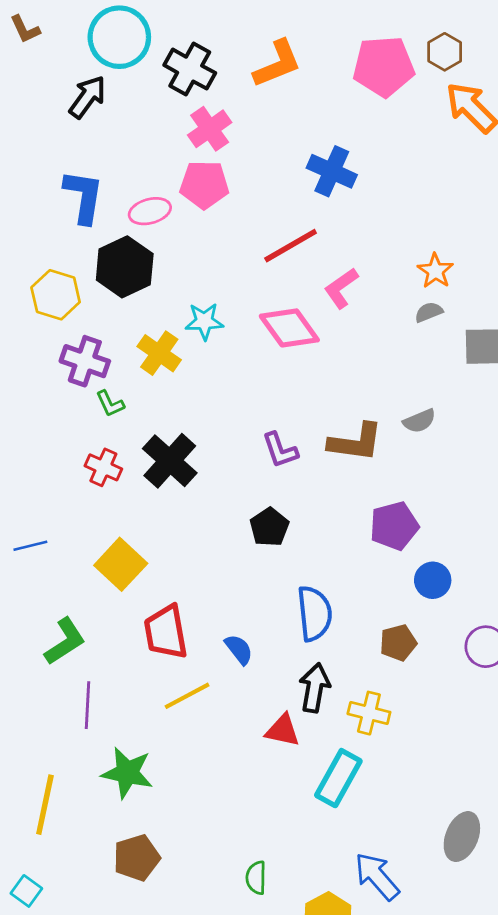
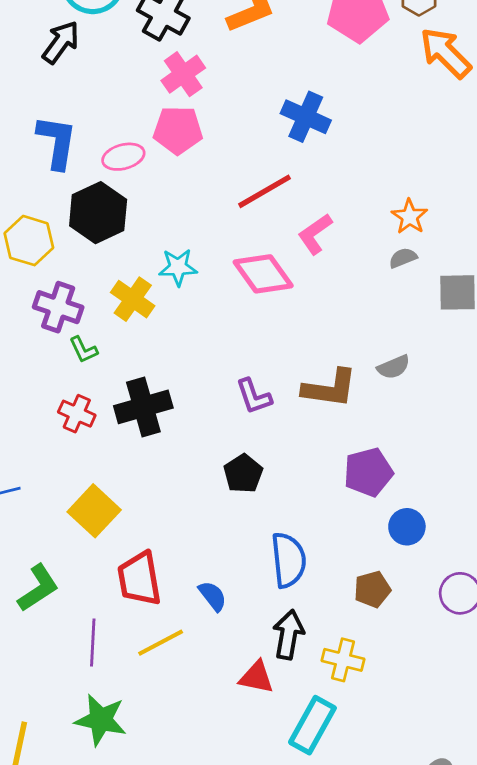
black cross: (170, 461) -> (143, 407), turned 32
purple line: (87, 705) -> (93, 643), moved

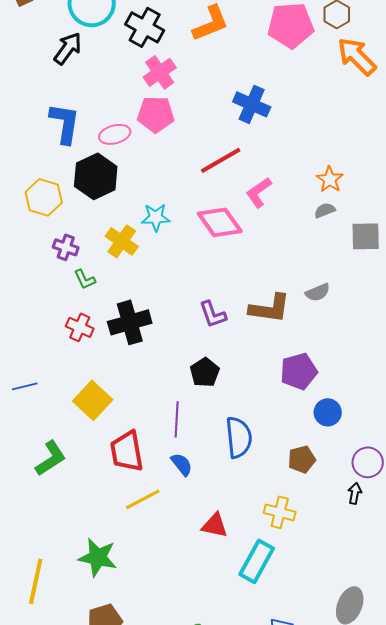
purple cross: (58, 307) -> (66, 247), size x0.7
black arrow: (288, 635) -> (355, 493), moved, size x0.6
purple line: (93, 643) -> (177, 419), moved

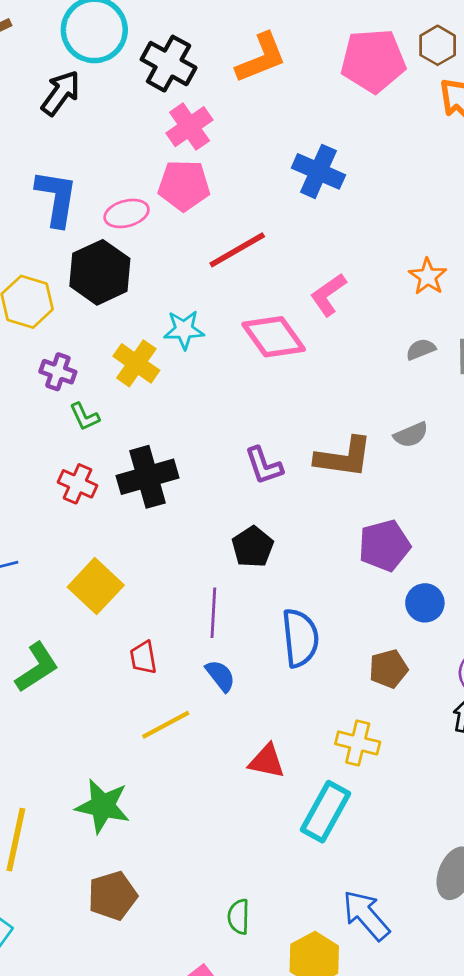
red line: (221, 160) -> (237, 250), moved
gray semicircle: (325, 210) -> (421, 349), moved
red trapezoid: (127, 451) -> (143, 658), size x0.6

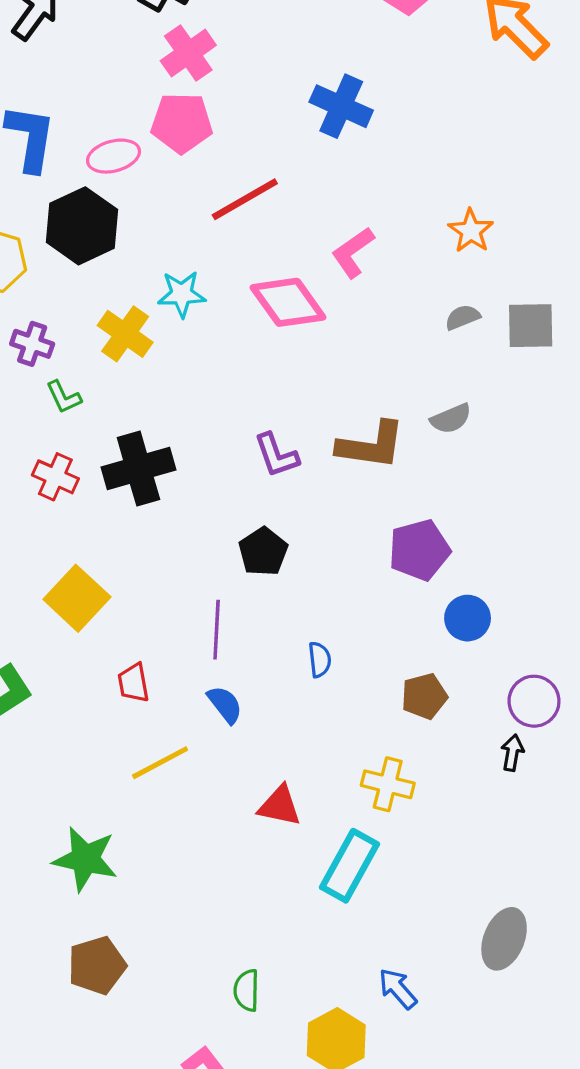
blue semicircle: (300, 638) -> (320, 660), size x0.5
blue arrow: (366, 915) -> (398, 989), size x0.7

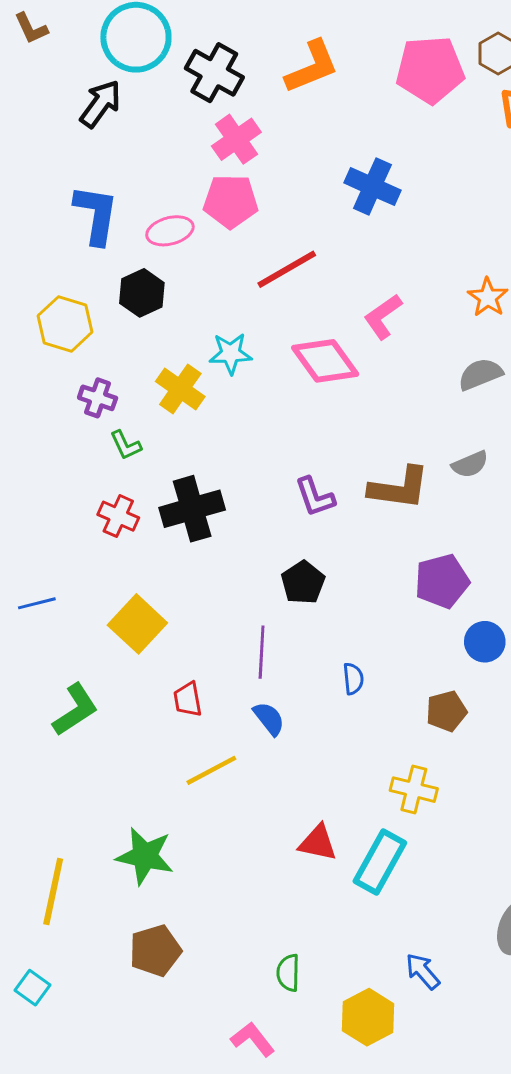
black hexagon: (82, 226) -> (142, 293), size x0.7
gray semicircle: (463, 317) -> (480, 374), size x1.4
red triangle: (280, 806) -> (318, 843), moved

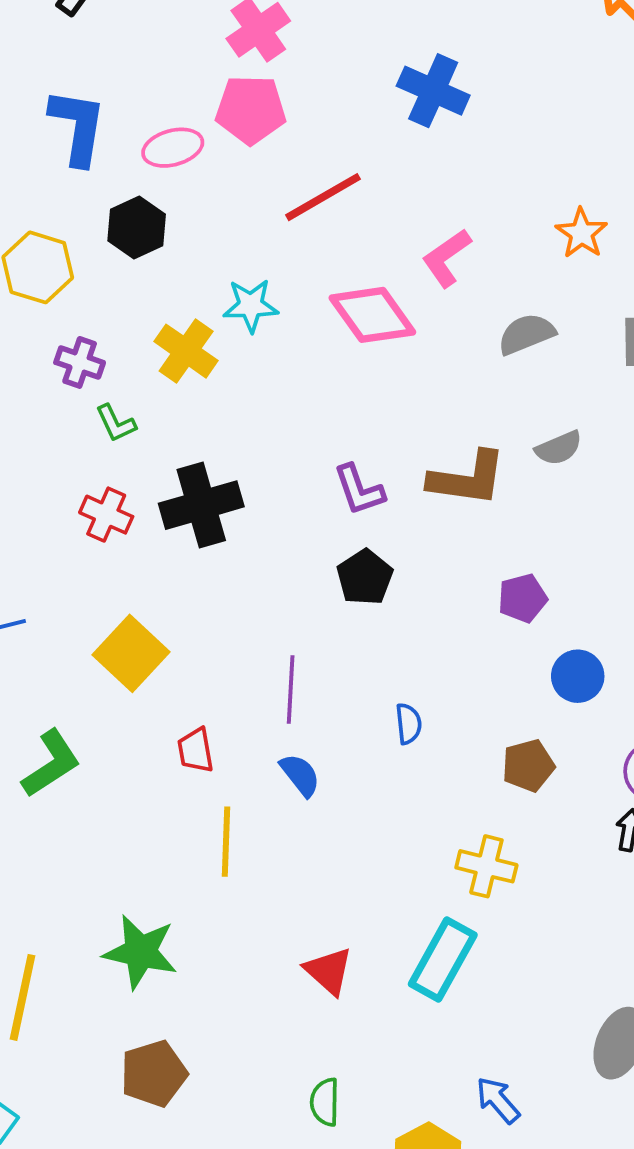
gray semicircle: (480, 374) -> (526, 334), moved
purple pentagon: (442, 581) -> (523, 598), size x0.7
black pentagon: (303, 583) -> (365, 577), moved
yellow line: (211, 770) -> (226, 842), turned -60
red triangle: (318, 843) -> (329, 971), moved, turned 30

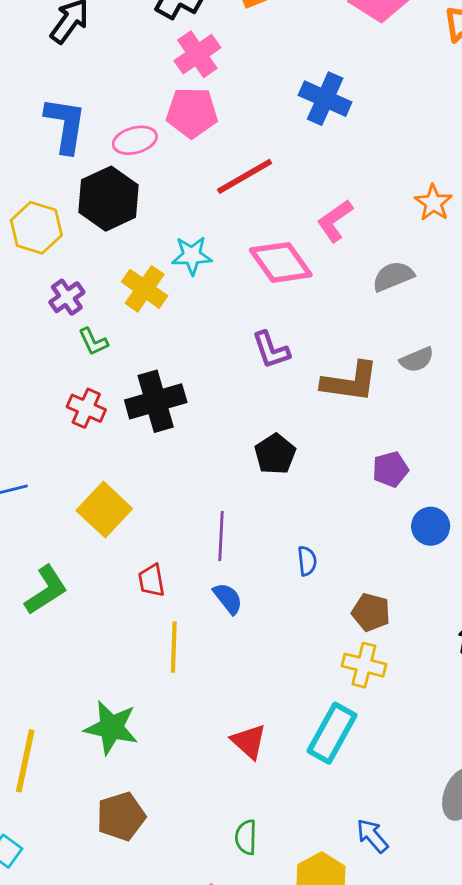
black hexagon: (137, 227) -> (109, 199), size x1.4
purple cross: (80, 362) -> (67, 297), turned 36
purple L-shape: (359, 490) -> (271, 350), moved
brown pentagon: (528, 766) -> (371, 612), moved, turned 30

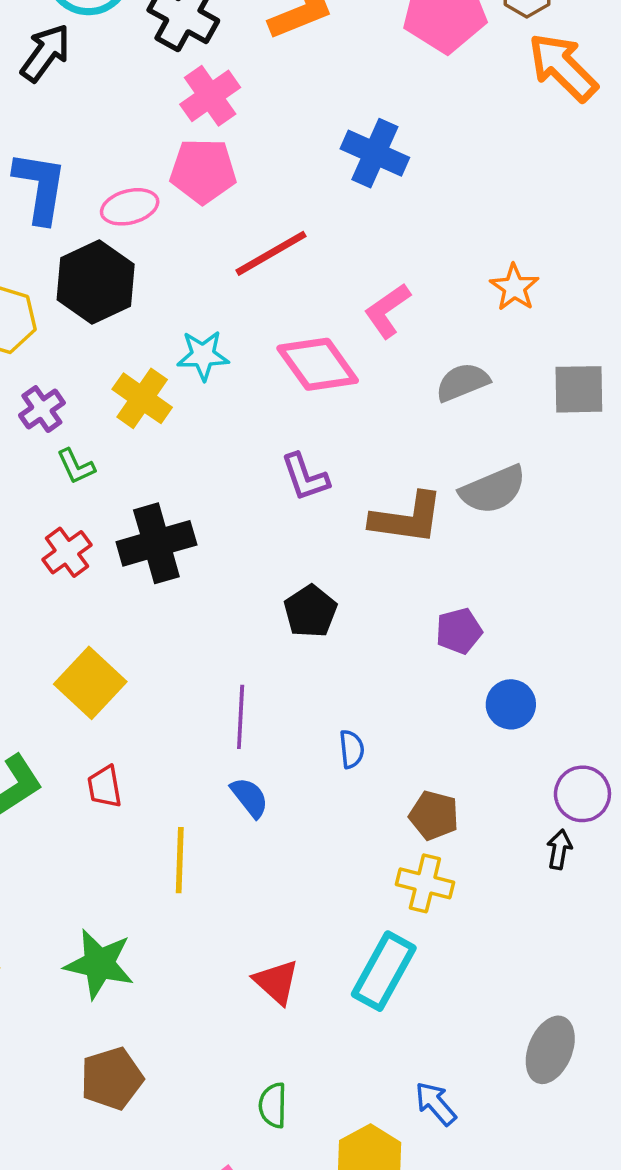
gray semicircle: (417, 360) -> (493, 490), size x1.5
red cross: (86, 408) -> (67, 552), turned 30
red trapezoid: (152, 580) -> (105, 787), moved

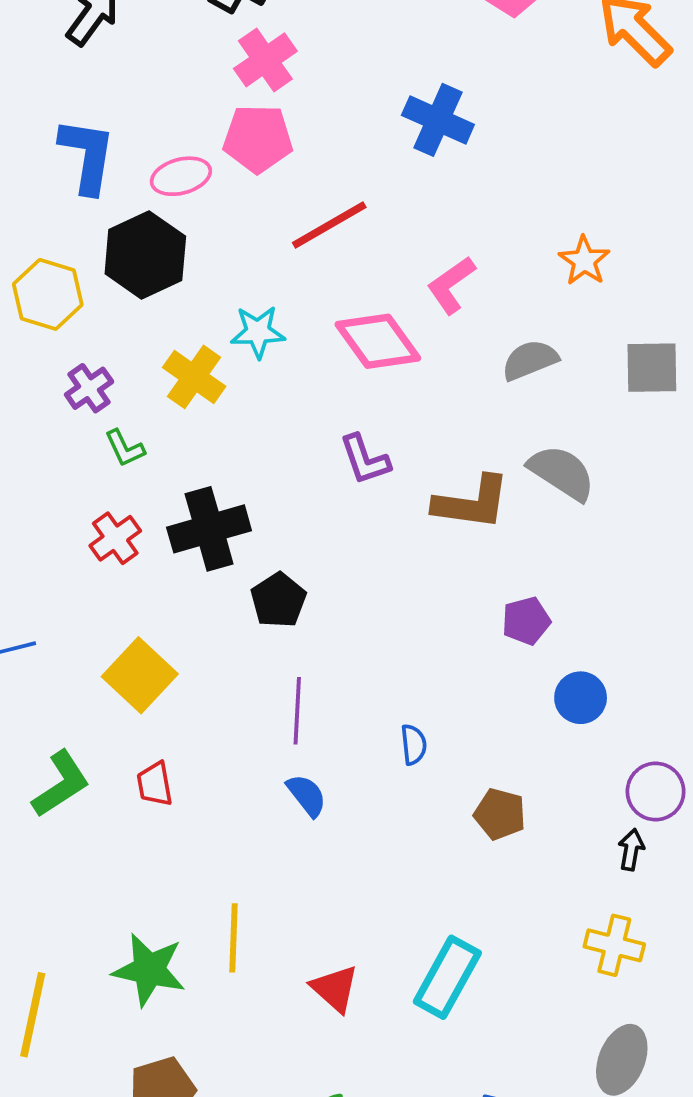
gray semicircle: (493, 490) -> (562, 473), turned -124
black pentagon: (310, 611) -> (278, 600), moved
yellow line: (180, 860) -> (233, 938), moved
yellow cross: (425, 883) -> (614, 945), moved

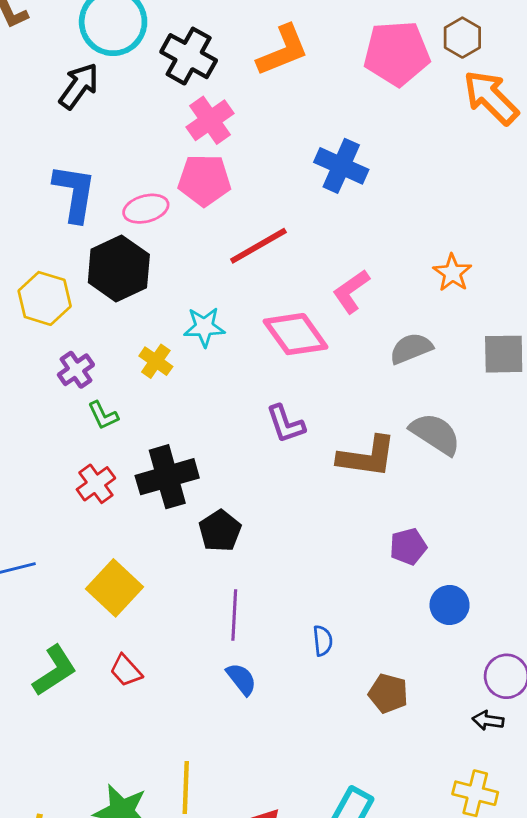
yellow cross: (194, 377) -> (156, 361), size x0.7
red trapezoid: (155, 784) -> (126, 671), turned -32
black arrow: (631, 850) -> (488, 720), turned -92

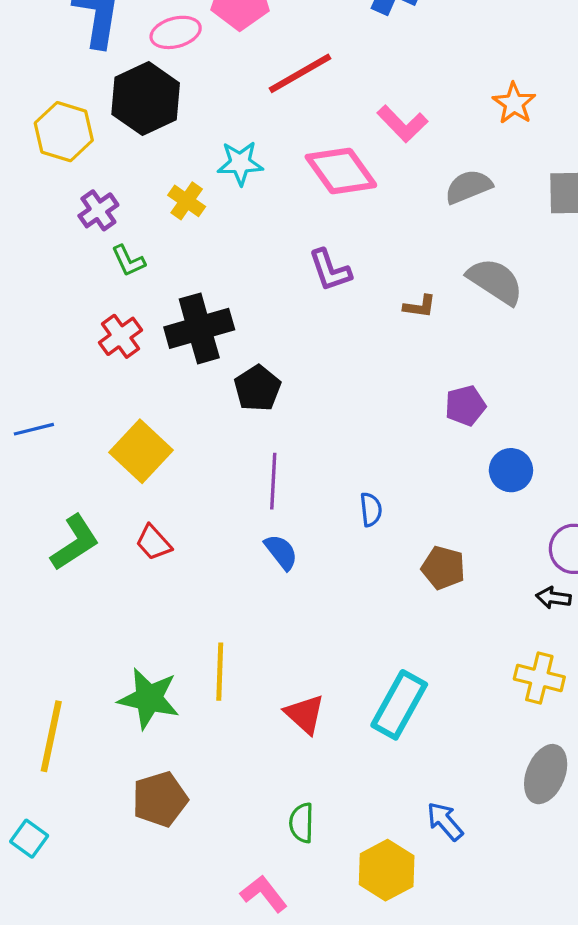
pink L-shape: (351, 291) -> (402, 124), turned -99
brown L-shape: (367, 457) -> (420, 306), size x0.5

